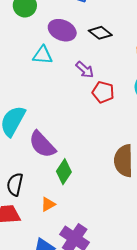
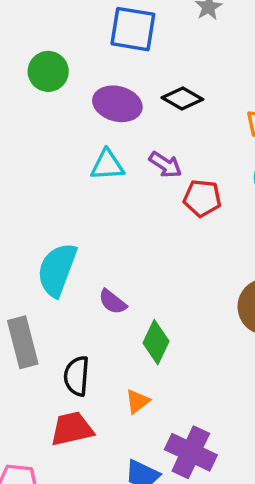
cyan triangle: (43, 55) -> (107, 165), moved
purple semicircle: (42, 144) -> (113, 302), size x0.6

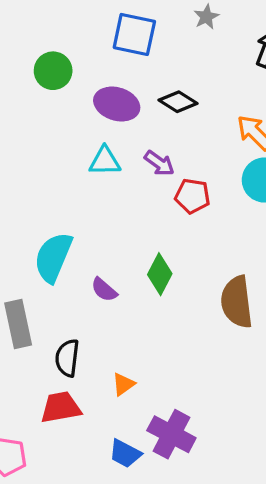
green diamond: (156, 342) -> (160, 274), moved

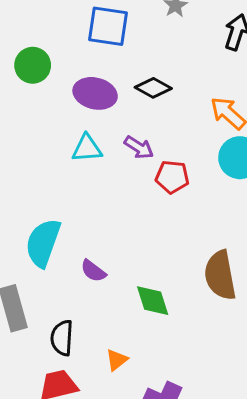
green diamond: (160, 274) -> (153, 301), moved, turned -42

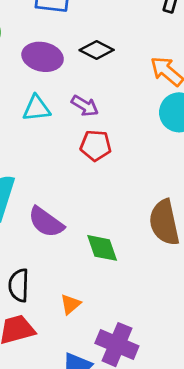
red pentagon: (172, 177) -> (96, 145), moved
purple semicircle: (93, 271) -> (46, 222), size x1.5

